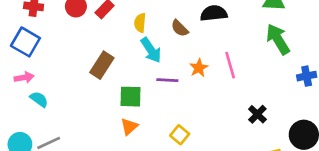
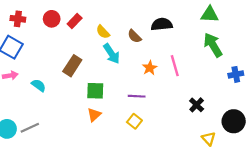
yellow semicircle: (140, 23) -> (103, 32), turned -48
purple line: (167, 80) -> (137, 96), moved
cyan semicircle: (39, 99) -> (39, 85), moved

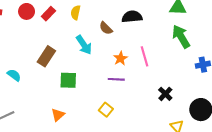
yellow semicircle: (103, 32) -> (76, 12), moved, turned 56
purple line: (137, 96) -> (116, 79), moved
orange triangle: (94, 115) -> (58, 115), moved

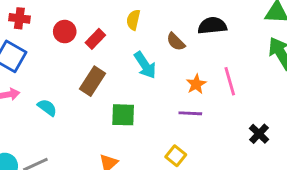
red circle: (27, 11) -> (65, 32), moved
red rectangle: (48, 14) -> (95, 39), moved

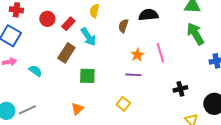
brown semicircle: (176, 42) -> (123, 26), turned 64
cyan arrow: (145, 65) -> (88, 37), moved
black cross: (259, 134) -> (180, 89), turned 32

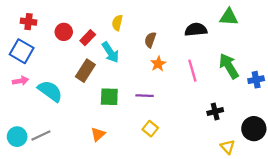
black semicircle: (148, 15) -> (196, 30), moved
green arrow: (195, 34) -> (229, 66), moved
orange star: (137, 55) -> (158, 64), moved
cyan semicircle: (35, 71) -> (50, 91), size x1.6
purple line: (133, 75) -> (145, 96), moved

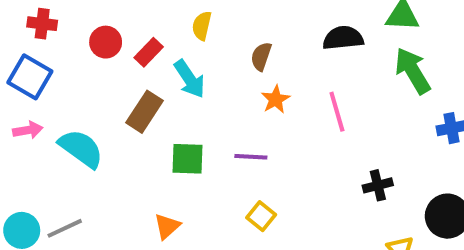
green arrow: (229, 66) -> (413, 71), moved

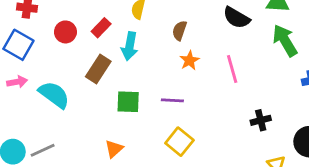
black semicircle: (343, 38) -> (236, 18), turned -144
red circle: (106, 42) -> (65, 32), moved
cyan arrow: (190, 79) -> (130, 46), turned 44
yellow square: (261, 216) -> (179, 142), size x1.4

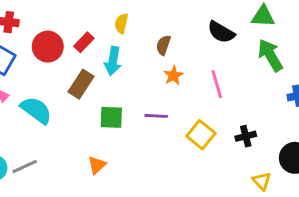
red circle: (65, 32) -> (48, 47), size x1.4
yellow square: (179, 142) -> (201, 135), moved

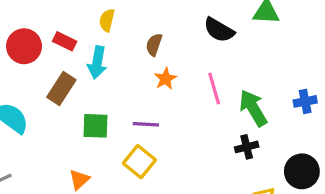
red rectangle: (84, 42) -> (65, 41), turned 72
green arrow: (270, 55) -> (253, 108), moved
yellow square: (201, 135) -> (139, 162), moved

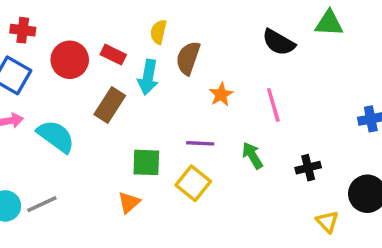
brown semicircle: (154, 45) -> (188, 58), moved, size x1.4
green arrow: (253, 108) -> (252, 155), moved, size x0.7
green square: (96, 126) -> (146, 162), moved

